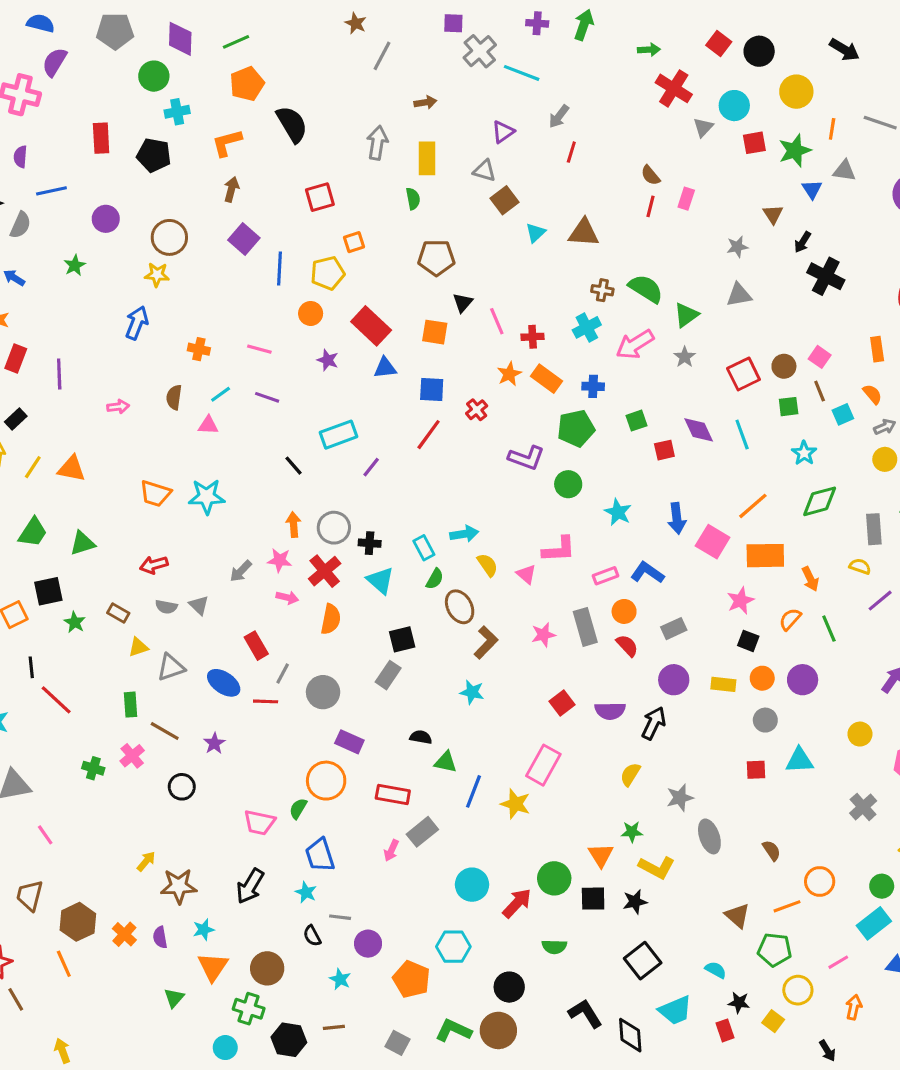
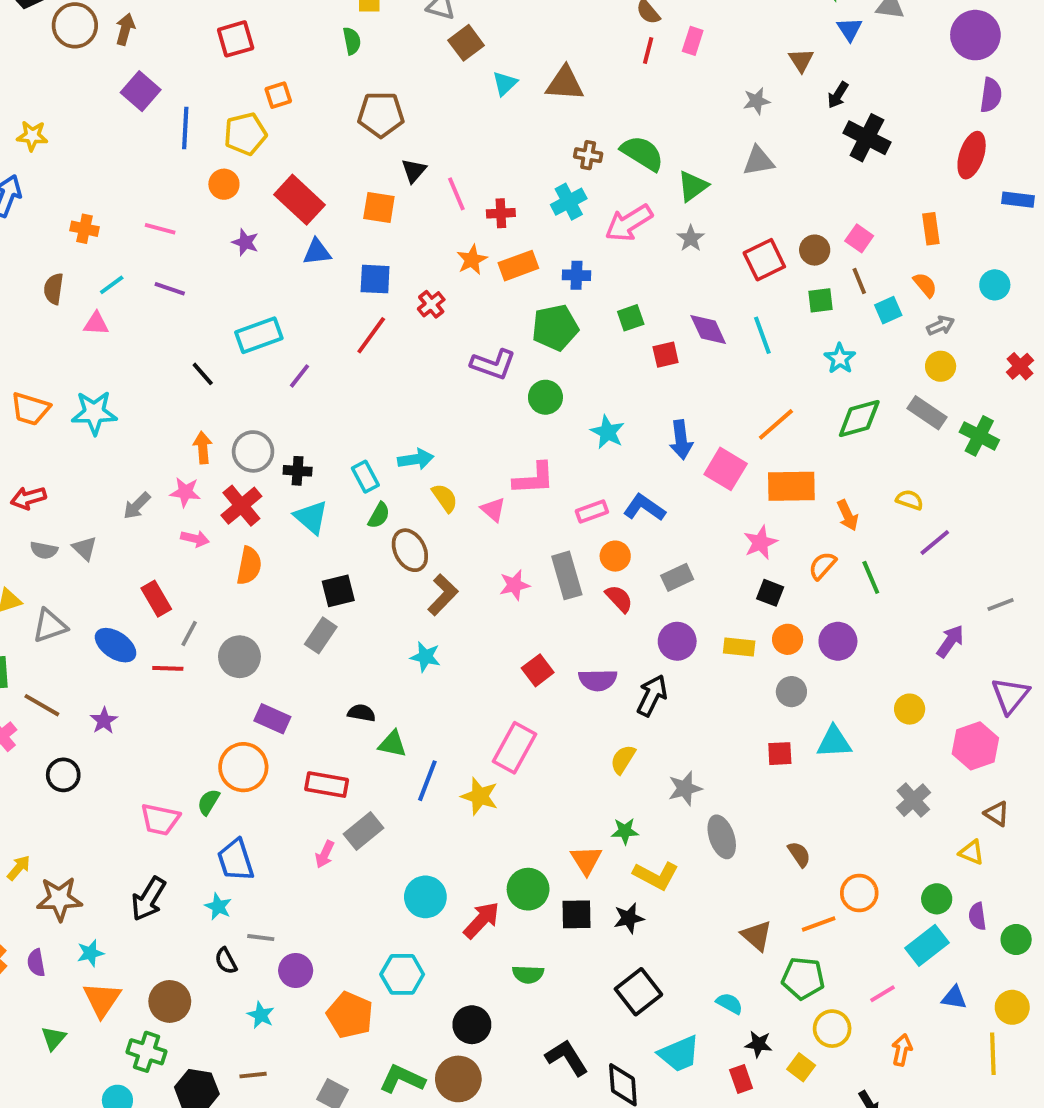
brown circle: (169, 237) -> (75, 25), moved
orange rectangle: (546, 379) -> (518, 266), turned -56
gray rectangle: (874, 529) -> (927, 413), moved, turned -52

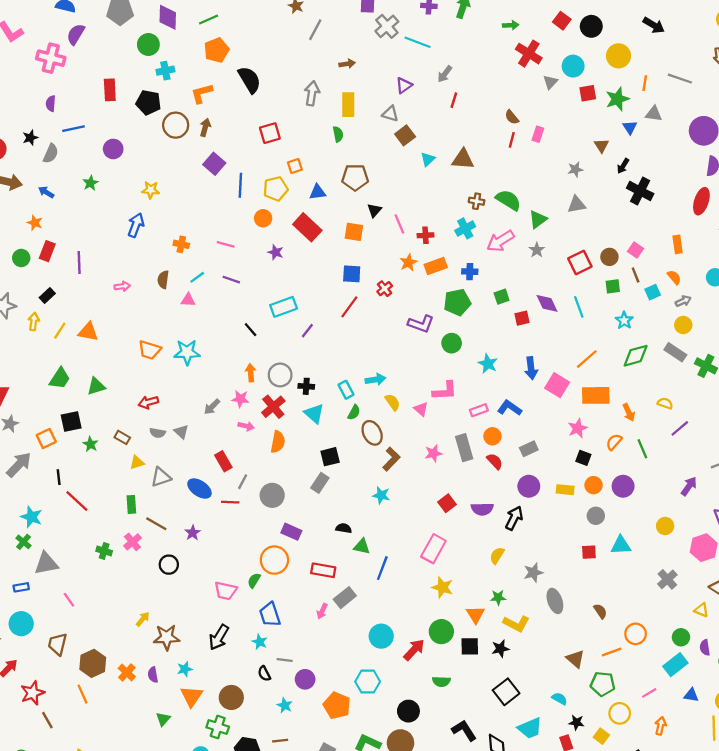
blue triangle: (317, 252) -> (318, 192), moved
yellow star: (480, 796) -> (443, 587), moved

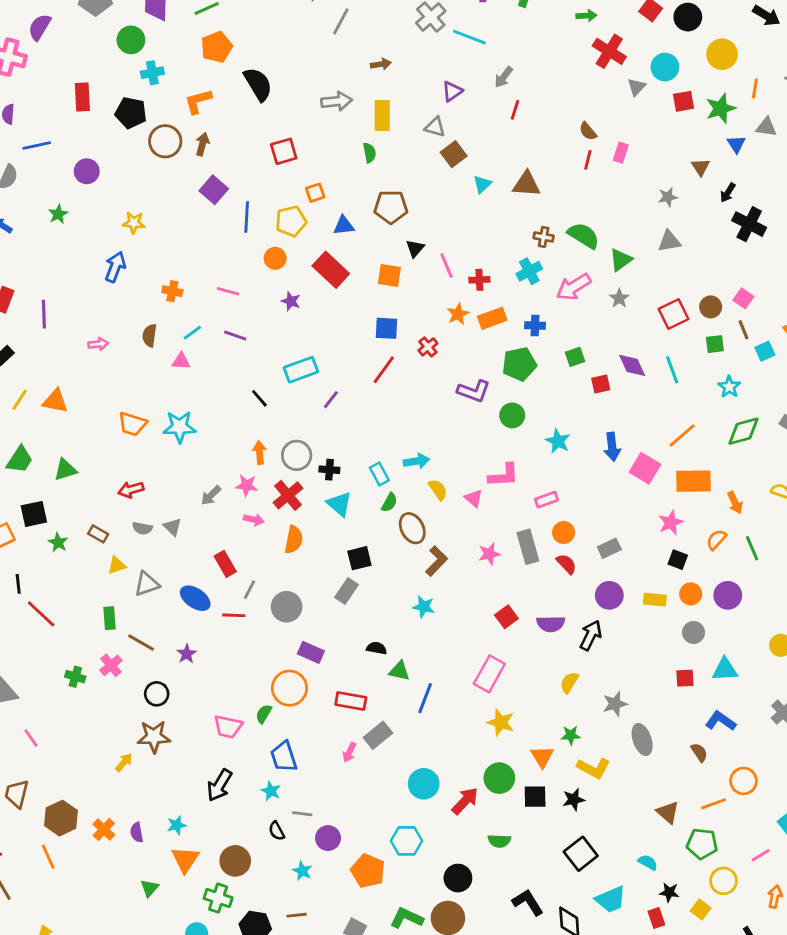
gray arrow: (312, 93) -> (337, 101), turned 75
blue L-shape: (510, 408) -> (721, 721), moved
brown star: (167, 637) -> (154, 737), moved

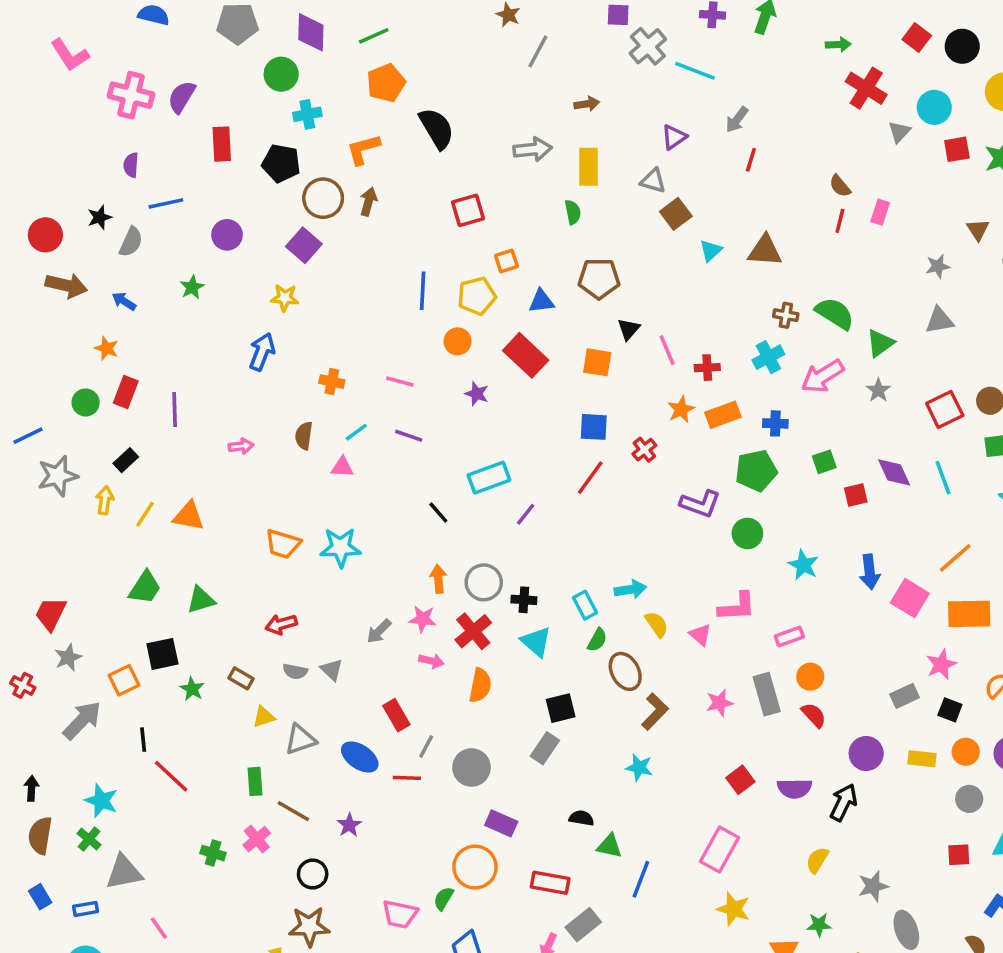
purple semicircle: (40, 27) -> (182, 97), moved
purple square: (214, 190) -> (304, 245), moved
gray rectangle: (609, 548) -> (905, 696), moved

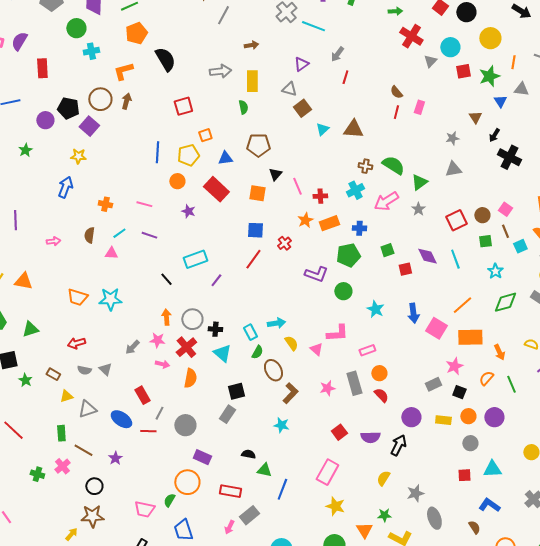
black pentagon: (281, 163) -> (68, 108), moved

